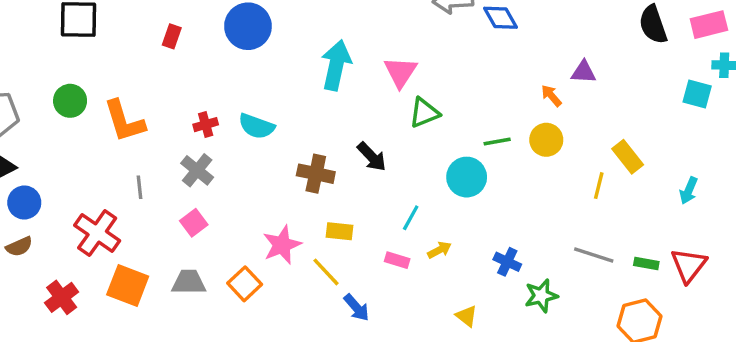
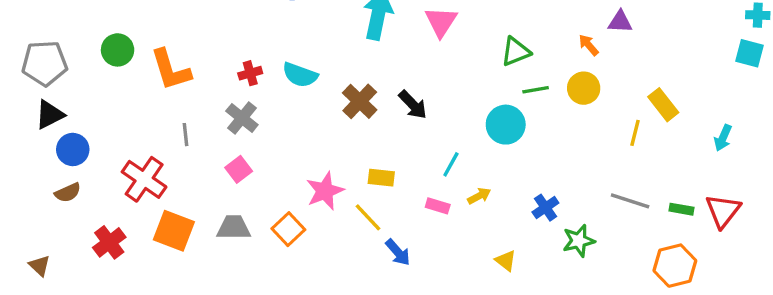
cyan square: (697, 94) -> (750, 53), moved
green triangle: (424, 113) -> (516, 52), moved
brown cross: (316, 174) -> (360, 101), moved, turned 32
blue cross: (507, 262) -> (545, 208), turned 30

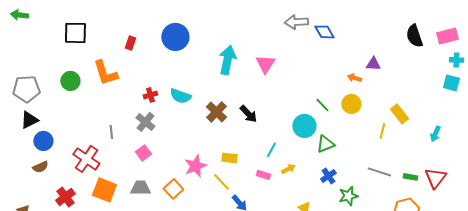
orange arrow: (589, 45) -> (354, 78), turned -32
green triangle: (516, 52) -> (325, 144), moved
orange L-shape: (171, 70) -> (105, 73), moved
green line: (536, 90) -> (322, 105), turned 56

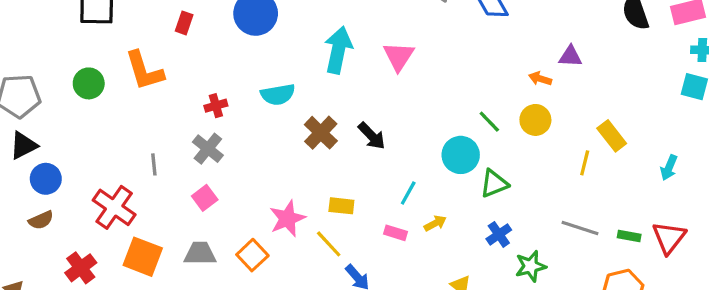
cyan semicircle: (180, 96) -> (278, 95), moved, turned -30

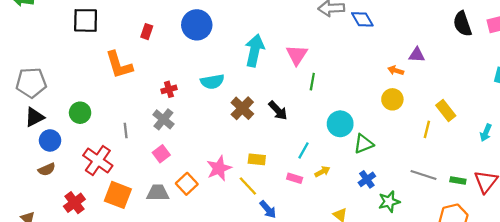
green circle: (89, 83) -> (80, 113), moved
green line: (489, 122) -> (312, 82), moved, turned 54
orange square: (252, 255) -> (187, 184), moved

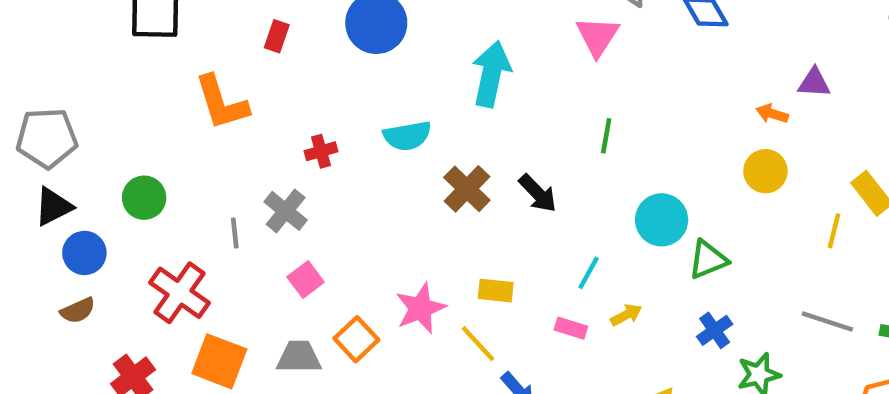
pink triangle: (297, 55) -> (597, 36), moved
gray cross: (163, 119) -> (286, 211), moved

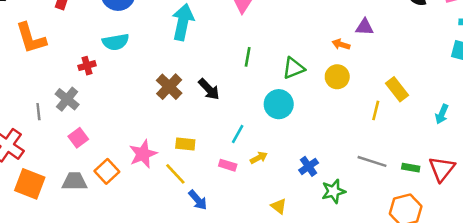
cyan semicircle: (407, 136) -> (116, 42), moved
green triangle: (708, 260) -> (294, 68), moved

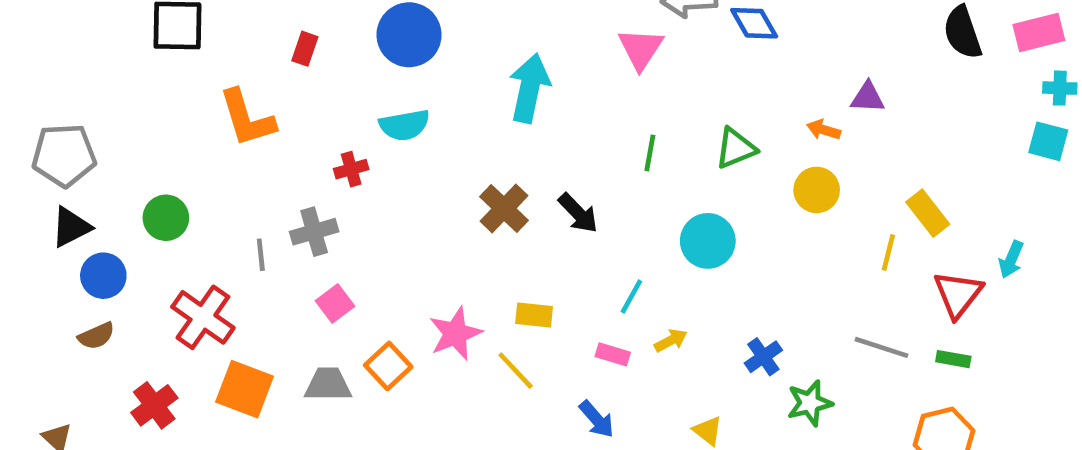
green triangle: (294, 68) -> (736, 148), moved
gray cross: (67, 99) -> (314, 232), turned 35
red triangle: (442, 169) -> (958, 294), moved
blue arrow: (198, 200) -> (597, 419), moved

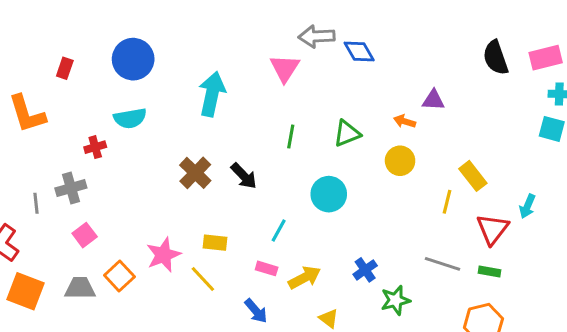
yellow arrow: (671, 340) -> (304, 278), moved, size x1.5

